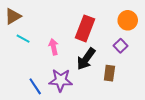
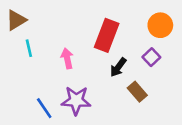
cyan line: (23, 39) -> (29, 48), turned 48
black arrow: (86, 59) -> (118, 67), moved, size x0.7
brown rectangle: (109, 73) -> (137, 92), turned -49

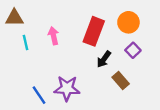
brown triangle: (16, 20) -> (14, 18), turned 30
orange circle: (160, 25) -> (128, 22), moved
pink arrow: (67, 58) -> (54, 36), moved

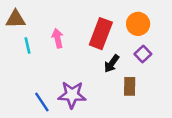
brown rectangle: (121, 80) -> (130, 86), turned 42

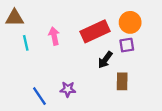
red rectangle: (101, 34) -> (95, 31), turned 44
purple square: (143, 54) -> (127, 45), moved, turned 35
purple star: (72, 95) -> (68, 89), size x0.6

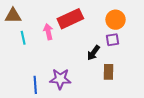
red rectangle: (95, 31) -> (70, 19), moved
purple star: (68, 89) -> (60, 79), size x1.5
blue line: (39, 96) -> (35, 85), turned 30

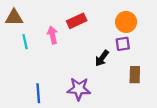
red rectangle: (70, 19) -> (77, 21), size x0.7
brown rectangle: (108, 72) -> (135, 75), moved
purple star: (60, 79) -> (79, 89), moved

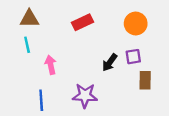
brown triangle: (14, 18) -> (29, 19), moved
pink arrow: (53, 35) -> (51, 65), moved
purple square: (123, 44) -> (133, 57), moved

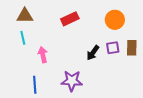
brown rectangle: (145, 80) -> (132, 48), moved

